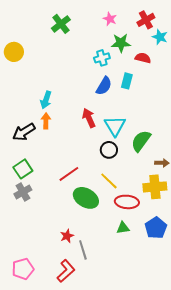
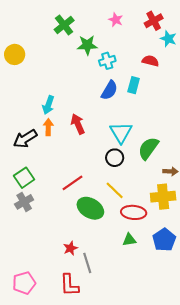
green star: (121, 43) -> (87, 45), moved
red arrow: (89, 118) -> (78, 124), moved
red L-shape: (66, 271) -> (69, 285), turned 130

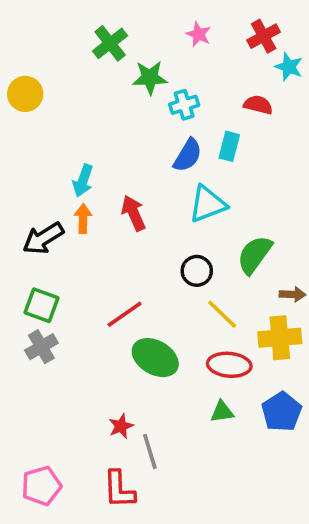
cyan triangle: (121, 132) -> (208, 204), moved, turned 40
green square: (24, 178) -> (41, 305), turned -36
yellow line: (115, 190) -> (222, 314), moved

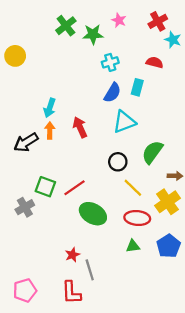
green star: (150, 78) -> (93, 34), moved
green square: (41, 305) -> (45, 187), moved
yellow cross: (280, 338) -> (167, 202), turned -30

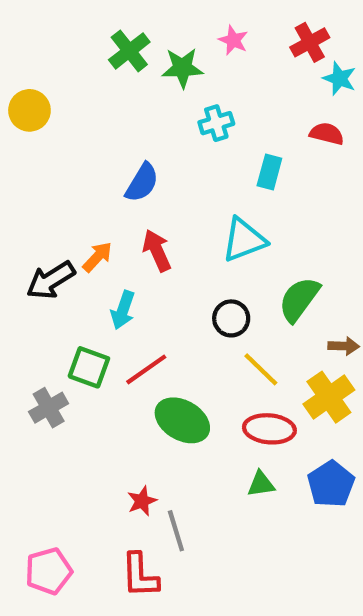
red semicircle: (155, 62) -> (327, 134), moved
blue semicircle: (112, 93) -> (142, 183), moved
cyan arrow: (50, 108) -> (123, 310), moved
orange arrow: (50, 130) -> (97, 257), turned 42

